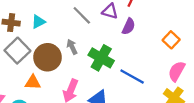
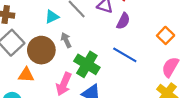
cyan triangle: (38, 22) -> (52, 17), moved
green cross: (101, 58) -> (87, 64), moved
blue line: (132, 77) -> (125, 55), moved

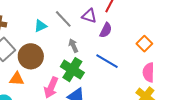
gray arrow: (66, 40) -> (73, 46), moved
pink semicircle: (170, 67) -> (149, 72), turned -30

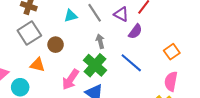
brown circle: (31, 56) -> (56, 45), size x0.6

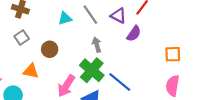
gray square: (29, 33) -> (22, 38), size x0.6
orange square: (172, 52) -> (173, 54), turned 35
blue line: (131, 63) -> (120, 82), moved

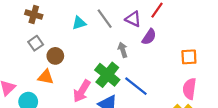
gray arrow: (97, 45) -> (123, 50), moved
brown circle: (50, 49) -> (55, 56), moved

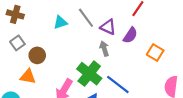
purple triangle: (133, 19) -> (108, 27), moved
orange square: (189, 57) -> (155, 52), moved, turned 35

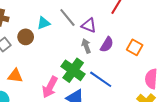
purple semicircle: (130, 35) -> (107, 44), moved
brown circle: (37, 55) -> (26, 37), moved

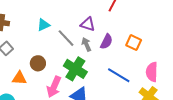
gray line: (67, 18) -> (66, 38), moved
brown circle: (26, 37) -> (38, 63), moved
blue line: (101, 79) -> (119, 75), moved

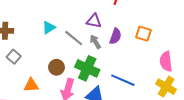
brown circle: (38, 63) -> (57, 67), moved
blue line: (119, 75) -> (123, 80), moved

